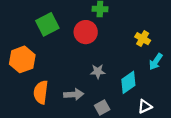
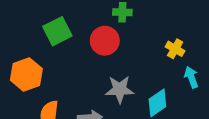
cyan arrow: (156, 62) -> (191, 77), turned 126
gray star: (98, 71) -> (120, 89), size x1.5

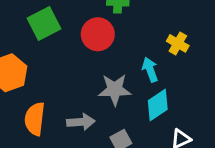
cyan arrow: (191, 77) -> (150, 70), moved

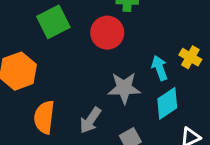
yellow cross: (178, 43) -> (190, 57), moved
gray arrow: (81, 122) -> (90, 120), turned 128

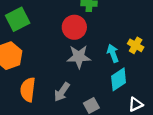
green square: (53, 22) -> (18, 19), moved
gray star: (124, 88) -> (79, 57), moved

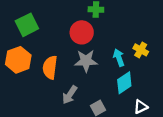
orange semicircle: (28, 90) -> (50, 67), moved

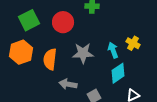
red circle: (82, 32) -> (63, 22), moved
gray arrow: (70, 95) -> (68, 84), turned 66

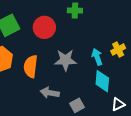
yellow cross: (133, 43) -> (118, 50), turned 32
cyan diamond: (118, 73) -> (102, 81), turned -50

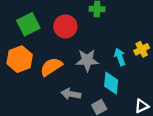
orange semicircle: (31, 66) -> (51, 67), turned 50
cyan diamond: (102, 81) -> (111, 83), moved

